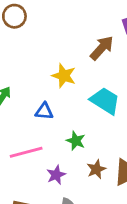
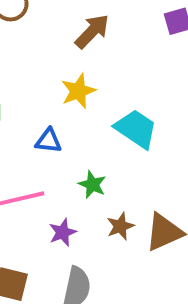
brown arrow: (102, 48) -> (92, 31), moved
yellow star: (64, 76) -> (78, 91), turned 30

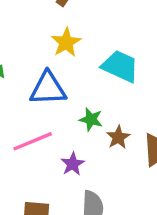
blue triangle: (49, 141) -> (48, 89), size x1.6
brown star: (120, 226) -> (118, 137), moved

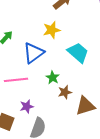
blue triangle: (48, 89) -> (34, 53), turned -50
purple star: (73, 164) -> (27, 106), moved

